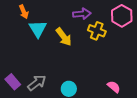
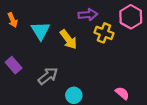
orange arrow: (24, 12) -> (12, 20), moved
purple rectangle: (13, 82) -> (14, 65), moved
gray arrow: (37, 83) -> (48, 76), moved

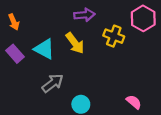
purple arrow: (88, 15) -> (84, 15), moved
cyan triangle: (40, 31) -> (44, 49), moved, turned -30
purple rectangle: (14, 65) -> (15, 54), moved

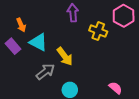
purple arrow: (84, 15) -> (73, 13), turned -90
orange arrow: (14, 22) -> (21, 25), moved
yellow arrow: (75, 43) -> (65, 56), moved

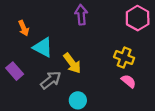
yellow cross: (98, 31) -> (124, 58), moved
purple rectangle: (13, 46) -> (15, 71), moved
pink semicircle: (115, 88) -> (129, 81), moved

